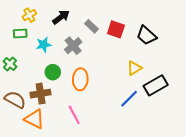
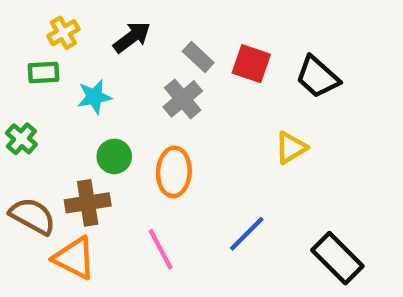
gray cross: (73, 46) -> (183, 99), moved
black rectangle: (156, 85) -> (337, 258), moved, turned 75
blue line: (129, 99) -> (247, 234), moved

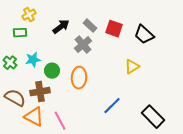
black arrow: (132, 37) -> (61, 27), moved
cyan star: (94, 97) -> (33, 60), moved
pink line: (161, 249) -> (60, 121), moved

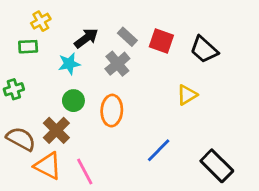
cyan star: (33, 60) -> (69, 64), moved
green cross: (10, 63) -> (14, 89), turned 32
brown cross: (40, 92) -> (56, 130), turned -36

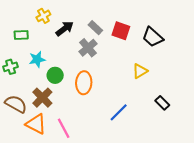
yellow cross: (41, 21) -> (43, 16), moved
cyan star: (69, 64) -> (37, 59), moved
black rectangle: (217, 166) -> (162, 103), moved, size x0.6

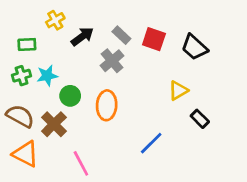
green cross: (11, 67) -> (22, 76), moved
black rectangle: (162, 103) -> (200, 119), moved
brown semicircle: (16, 104) -> (20, 116), moved
orange triangle: (36, 124) -> (26, 154), moved

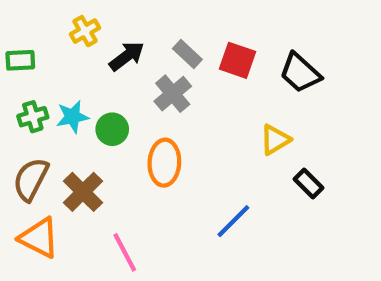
green rectangle: (27, 45) -> (20, 60), moved
green circle: (70, 96) -> (112, 129), moved
brown semicircle: (20, 116) -> (31, 179), turned -92

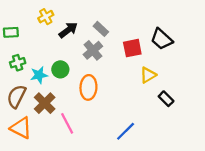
red square: (237, 60) -> (132, 48), moved, turned -30
cyan star: (73, 117) -> (39, 75), moved
blue line: (233, 221) -> (126, 131), moved
pink line: (125, 252) -> (67, 123), moved

